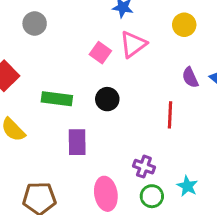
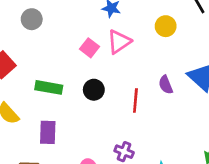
purple semicircle: (190, 77) -> (166, 85), moved
red line: (170, 115) -> (135, 100), moved
purple rectangle: (77, 142) -> (48, 132), moved

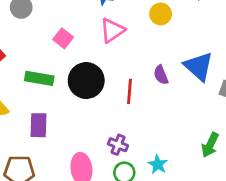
pink square: (90, 48) -> (63, 38), moved
black circle: (94, 90) -> (86, 81), size x1.6

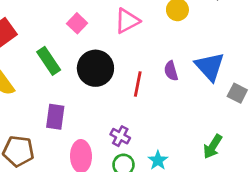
green rectangle: (39, 78) -> (49, 61), turned 40
purple rectangle: (39, 125) -> (55, 117), moved

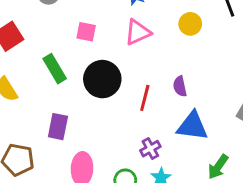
pink square: (77, 23) -> (86, 32), turned -36
blue triangle: (210, 66) -> (192, 126), moved, turned -44
purple cross: (120, 136) -> (150, 149), moved, turned 30

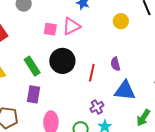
pink triangle: (138, 32) -> (71, 26), moved
green rectangle: (55, 69) -> (32, 66), moved

